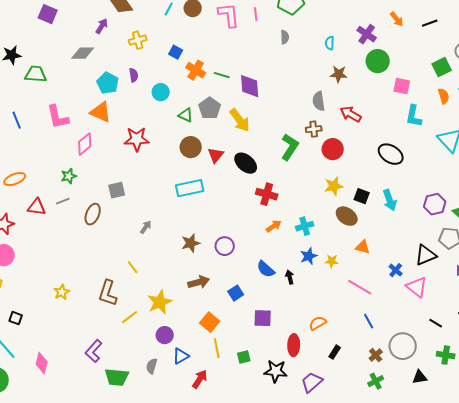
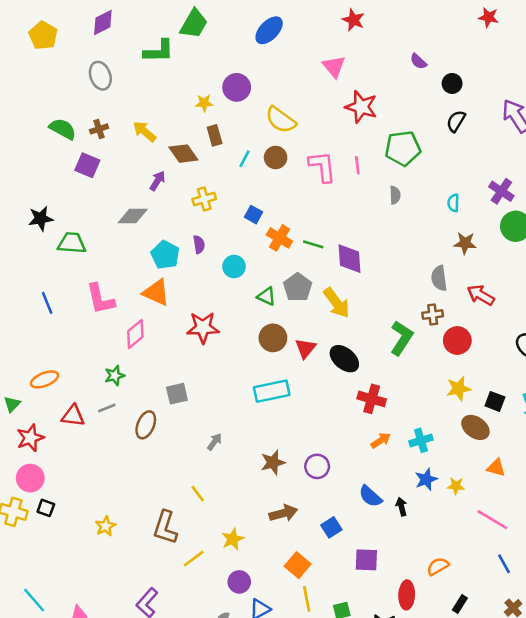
yellow star: (160, 302) -> (233, 539), size x0.7
black square: (16, 318) -> (46, 508), moved

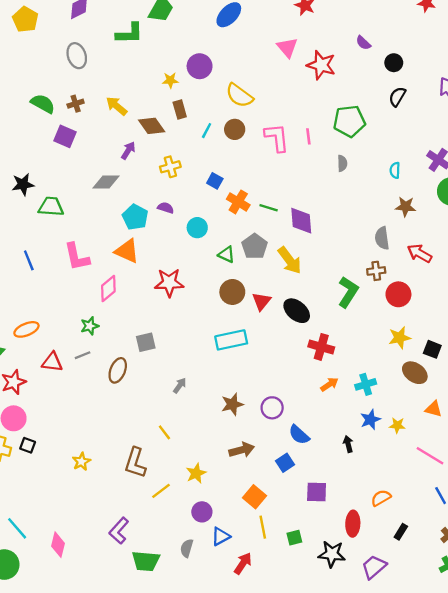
red star: (361, 107) -> (321, 65), moved
purple semicircle: (199, 244) -> (166, 208), turned -63
blue semicircle: (370, 496) -> (299, 435), moved

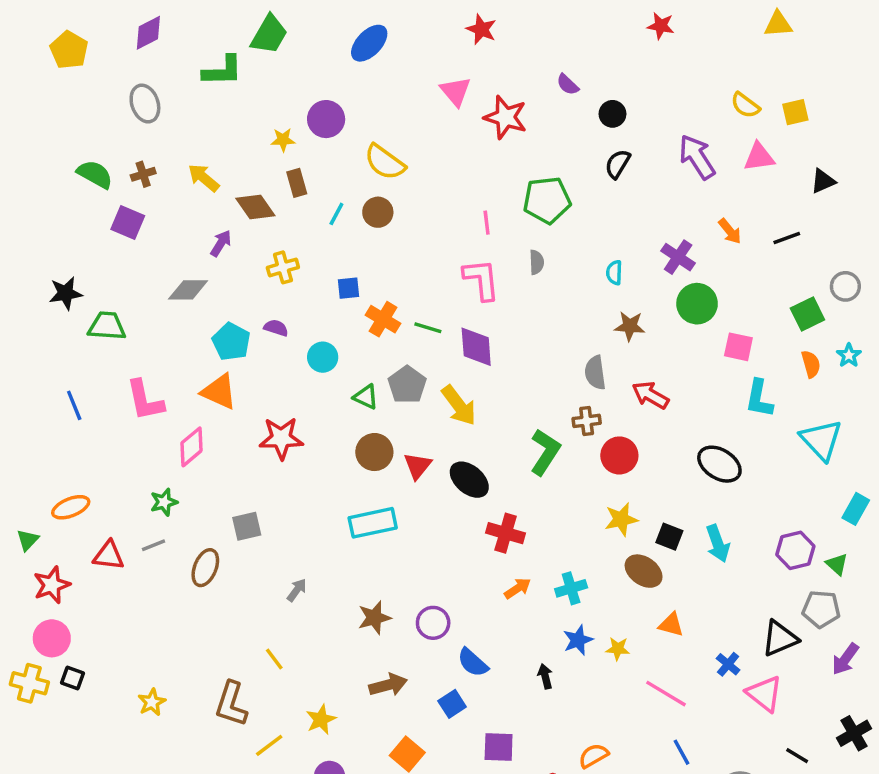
pink L-shape: (277, 138) -> (481, 279), moved
blue square: (215, 181) -> (349, 288), turned -35

